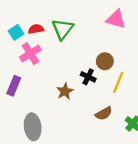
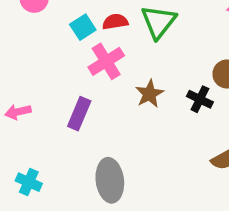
brown star: (65, 91) -> (149, 94), moved

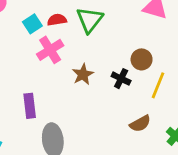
purple rectangle: (79, 114) -> (30, 106), moved, turned -30

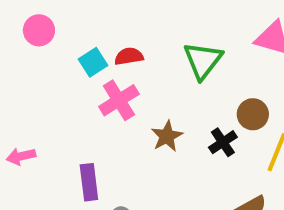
green triangle: (90, 20) -> (203, 60), moved
black cross: (121, 79) -> (223, 142), turned 30

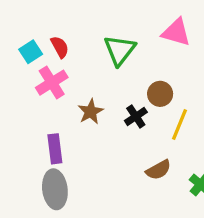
red semicircle: (129, 56) -> (60, 47), turned 70
purple rectangle: (89, 182) -> (55, 149), moved

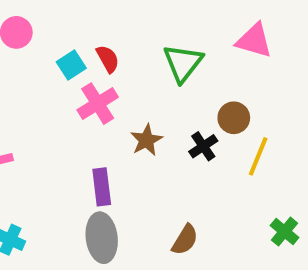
brown semicircle: (158, 170) -> (185, 240), moved, turned -30

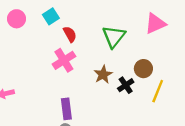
pink triangle: (254, 41) -> (155, 24), turned -40
cyan square: (71, 65) -> (51, 16), moved
brown star: (146, 140) -> (103, 75), moved

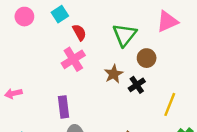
brown circle: (143, 69) -> (147, 58), moved
yellow line: (158, 91) -> (170, 104), moved
purple rectangle: (66, 109) -> (64, 107), moved

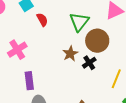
brown circle: (147, 58) -> (97, 41), size x1.5
pink cross: (73, 59) -> (17, 50), moved

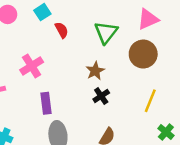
brown circle: (97, 41) -> (143, 54), moved
black cross: (89, 63) -> (101, 96), moved

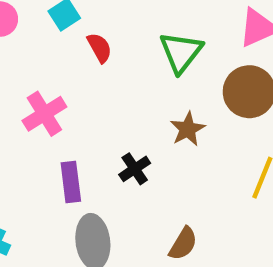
brown star: (95, 71) -> (188, 129), moved
black cross: (101, 96) -> (135, 169), moved

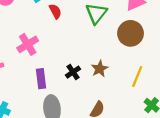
brown star: (188, 129) -> (100, 69), moved

